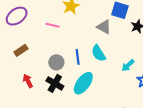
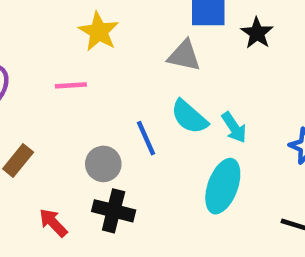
cyan arrow: (128, 65) -> (234, 127), moved, turned -64
cyan ellipse: (83, 83) -> (223, 186), moved

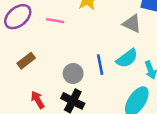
pink line: (71, 85) -> (55, 21), moved
cyan semicircle: (189, 117) -> (127, 58), turned -90

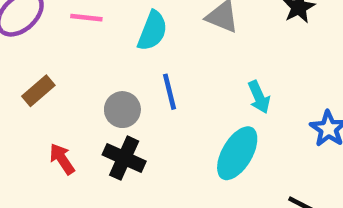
cyan semicircle: (127, 58) -> (152, 31), moved, turned -30

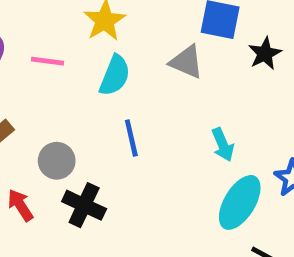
gray circle: (122, 110) -> (57, 161), moved
cyan ellipse: (237, 153) -> (240, 202), moved

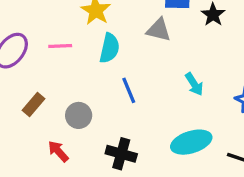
cyan ellipse: (240, 202) -> (191, 142), moved, turned 51
black cross: (84, 205) -> (121, 154), moved

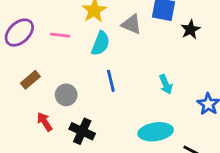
gray triangle: (159, 30) -> (131, 24), moved
black cross: (121, 154) -> (82, 131), moved

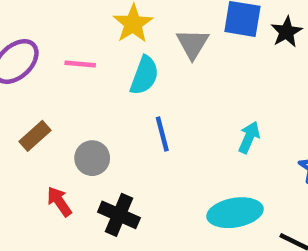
gray triangle: (131, 24) -> (192, 44), turned 40
black star: (190, 29) -> (287, 32), moved
cyan arrow: (166, 84) -> (249, 137), turned -132

